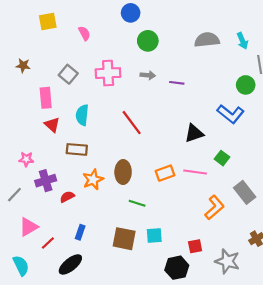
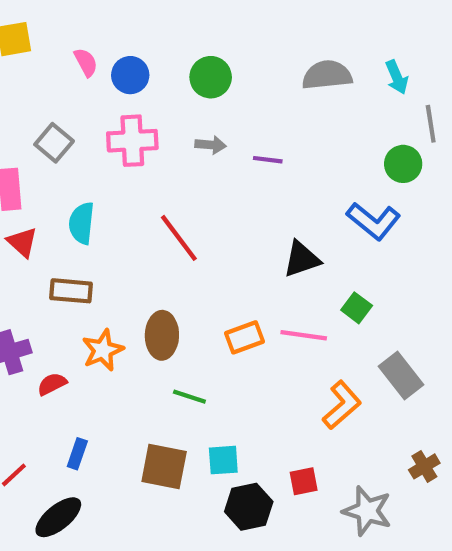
blue circle: (131, 13) -> (130, 75), moved
black hexagon: (177, 268) -> (249, 507), moved

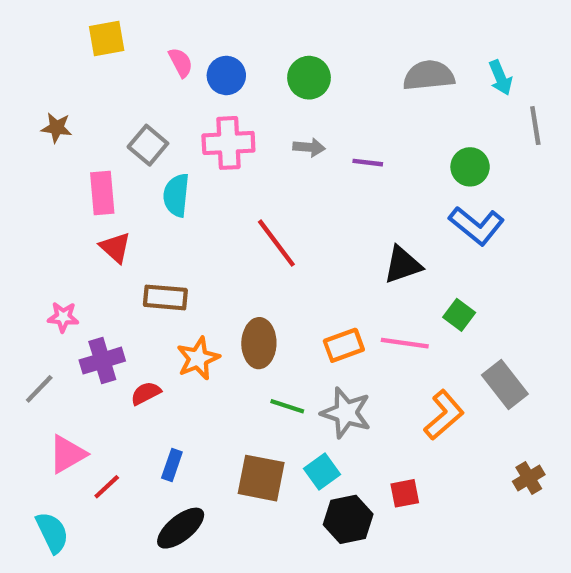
green circle: (403, 164) -> (470, 167), moved
cyan semicircle: (82, 223) -> (176, 195), moved
cyan square: (223, 460) -> (322, 472), turned -32
gray star: (367, 511) -> (346, 413), moved
black ellipse: (58, 517) -> (181, 528), moved

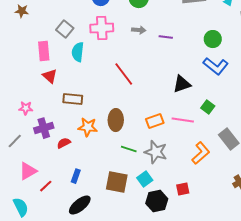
brown star: (57, 128) -> (22, 11), moved
orange star: (198, 358) -> (88, 127), turned 30

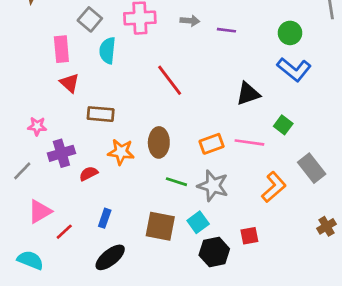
cyan semicircle: (21, 207) -> (30, 260), turned -42

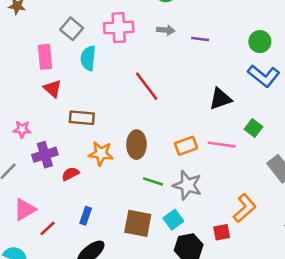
orange L-shape: (274, 187) -> (245, 208), moved

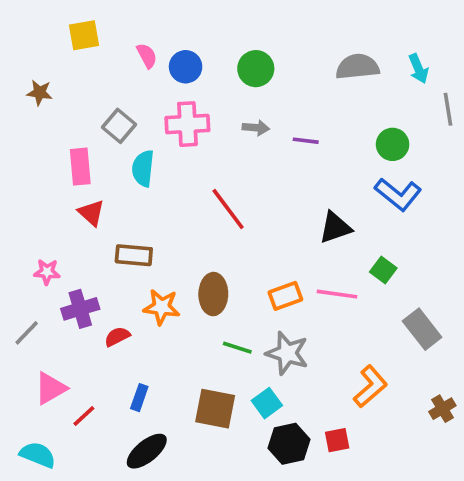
red square: (222, 232) -> (337, 440), moved

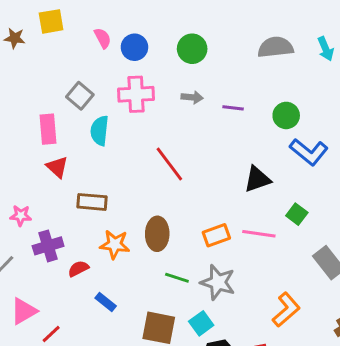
brown star: (40, 93) -> (15, 38), moved
green circle: (393, 144) -> (286, 115), moved
blue rectangle: (139, 398) -> (106, 302), moved, turned -70

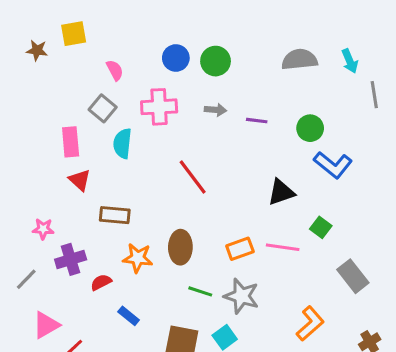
pink semicircle: (103, 38) -> (115, 70), moved
blue circle: (134, 47) -> (176, 58), moved

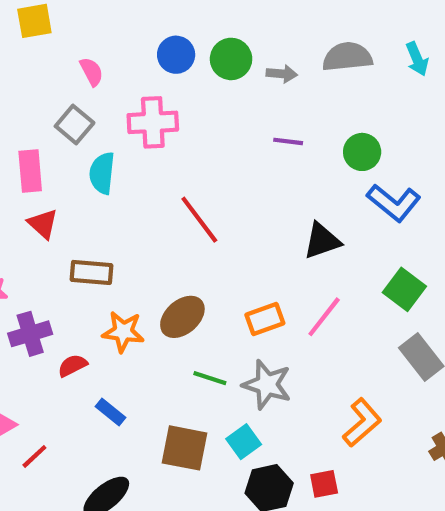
gray arrow: (216, 110) -> (282, 74), moved
green square: (321, 227) -> (404, 289), moved, size x1.4
brown ellipse: (180, 247) -> (182, 317), turned 48
pink line: (283, 247) -> (324, 317), turned -60

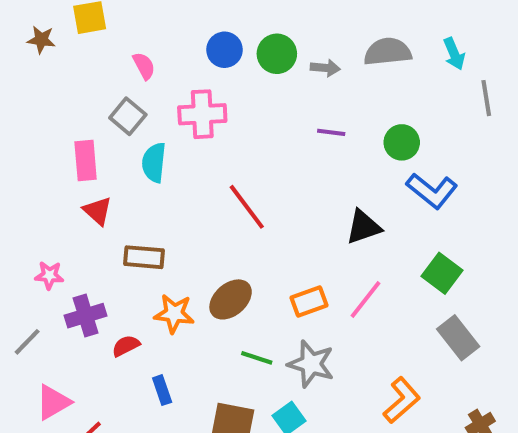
blue rectangle: (111, 412) -> (162, 390), turned 32

